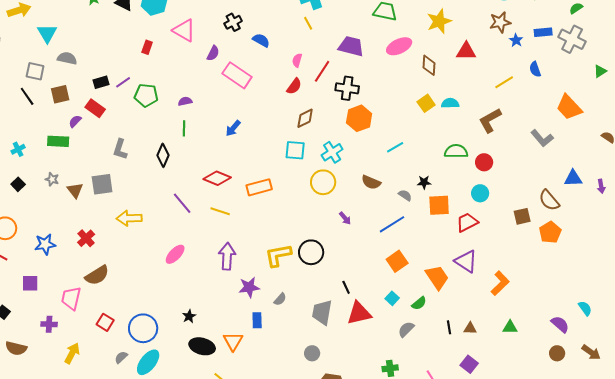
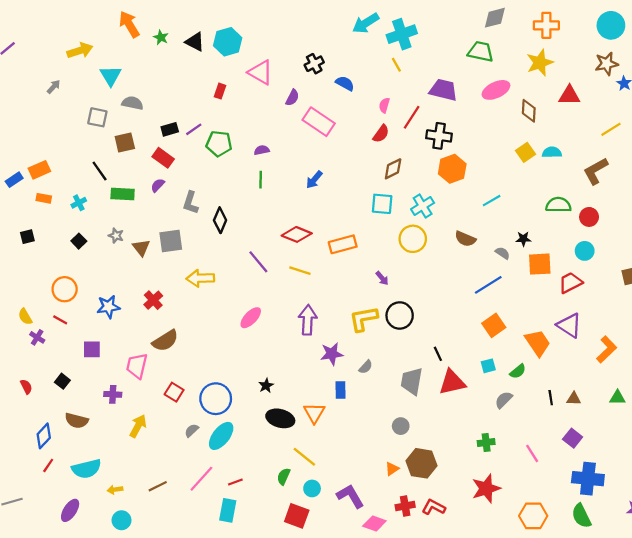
black line: (27, 96) -> (100, 171), moved
purple semicircle: (75, 121) -> (158, 185), moved
black diamond: (163, 155) -> (220, 220), moved
purple arrow: (345, 218) -> (382, 278), moved
cyan square: (392, 298) -> (488, 366), turned 32

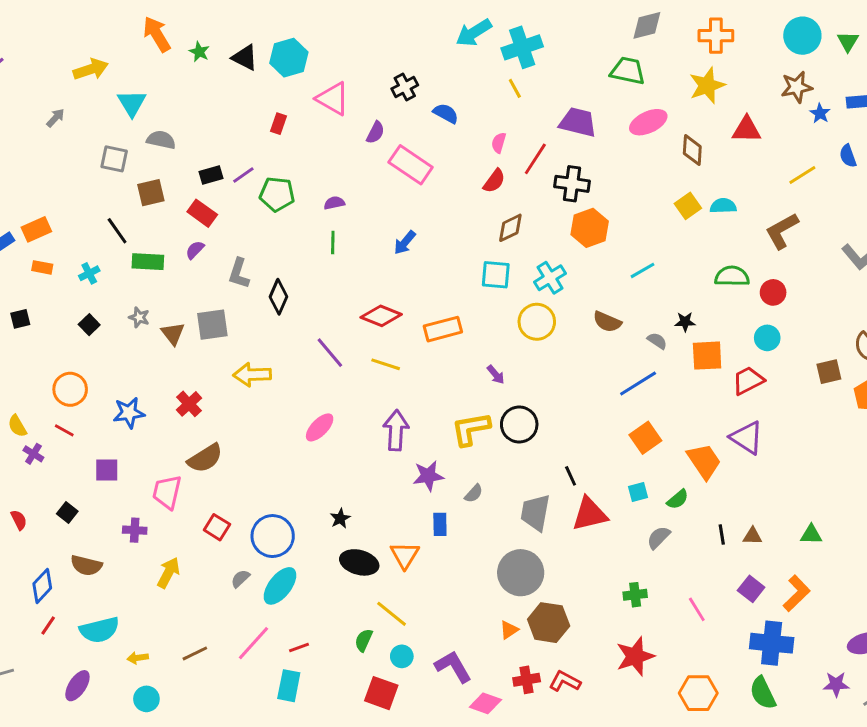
orange L-shape: (607, 349) -> (797, 593), moved
gray circle: (401, 426) -> (521, 573), size x2.0

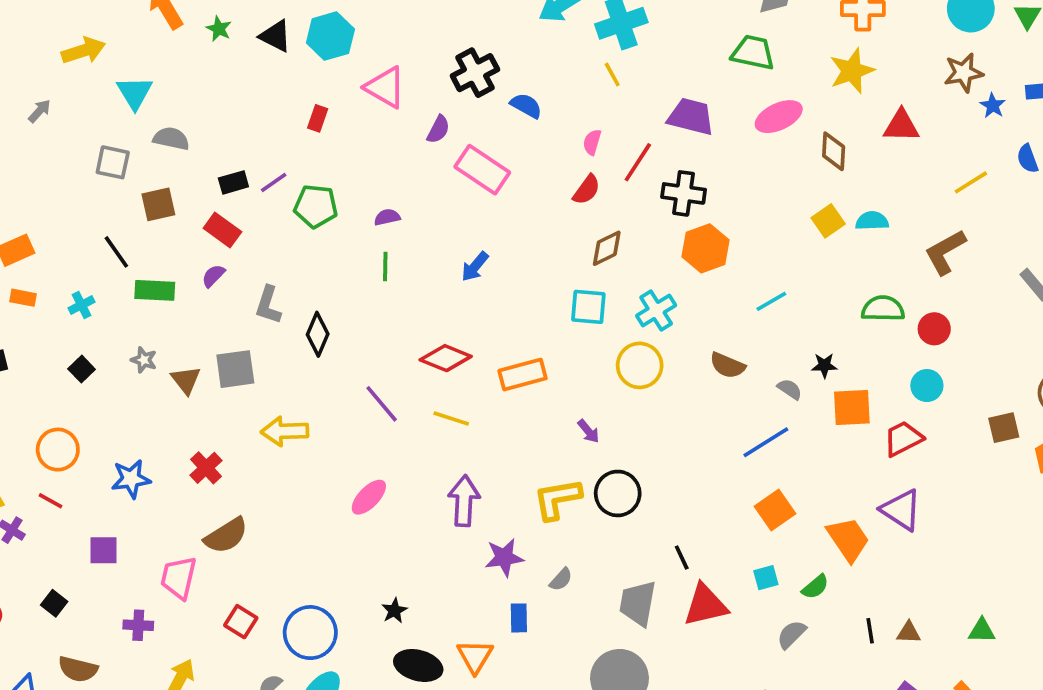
black cross: (405, 87) -> (475, 73), size x1.4

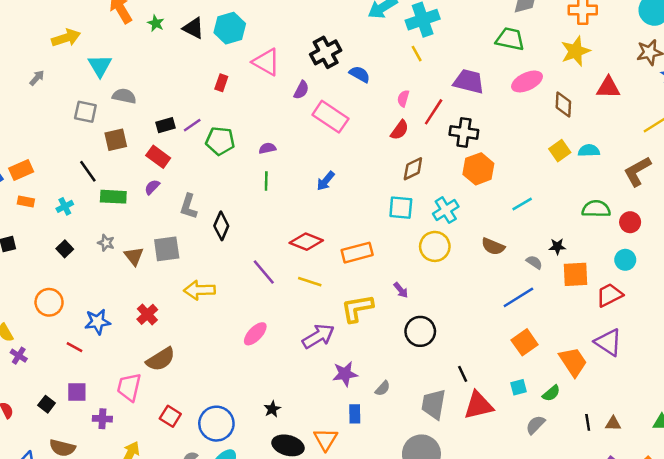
yellow L-shape: (557, 499) -> (357, 308), moved
red line: (50, 501) -> (74, 347), moved
purple arrow: (464, 501) -> (318, 336), turned 56
purple square: (104, 550) -> (77, 392), moved

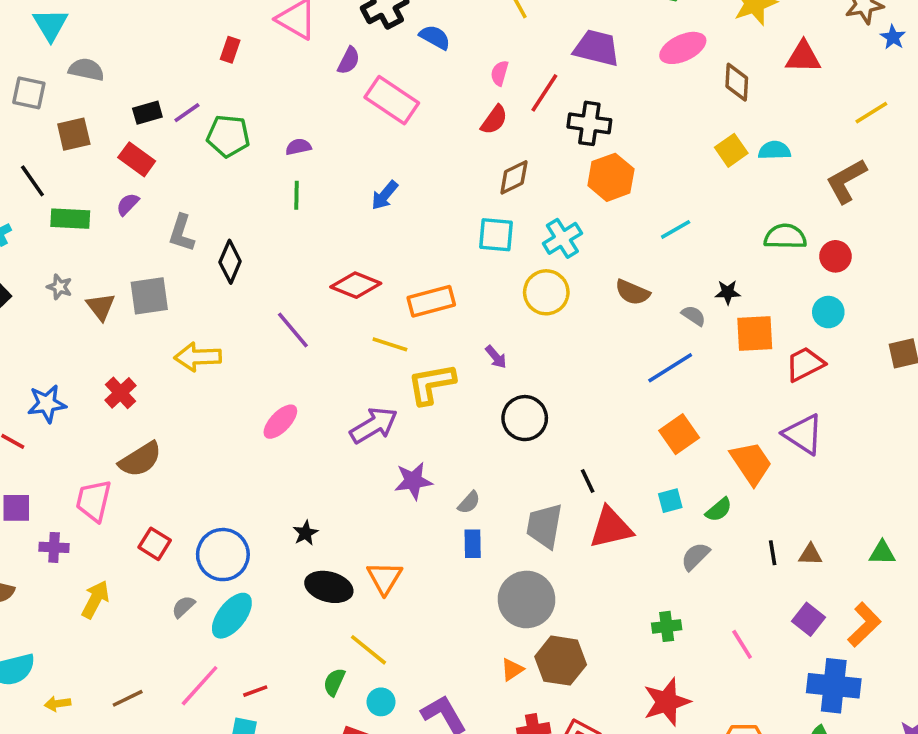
yellow line: (310, 282) -> (390, 344), moved
blue rectangle: (355, 414) -> (473, 544), moved

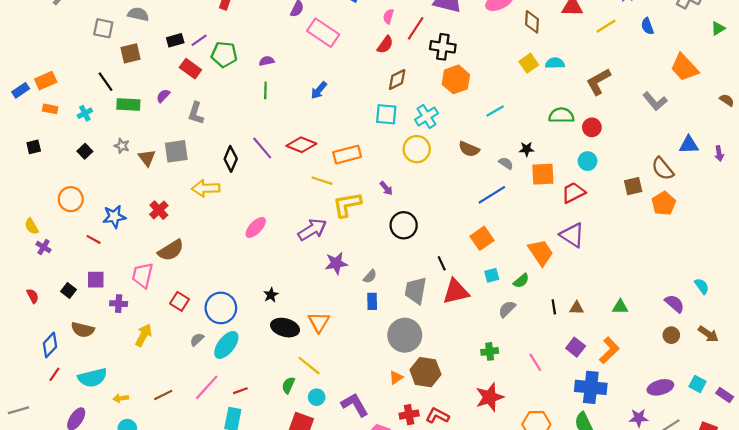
yellow line: (871, 113) -> (606, 26), moved
red rectangle: (137, 159) -> (190, 69), moved
black diamond: (230, 262) -> (231, 159), moved
purple line: (293, 330) -> (262, 148), moved
orange square: (679, 434) -> (482, 238), moved

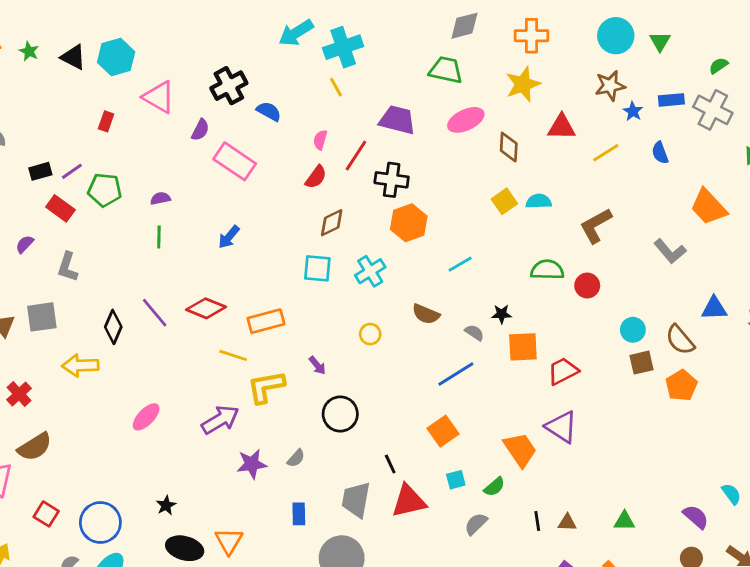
yellow circle: (417, 149) -> (370, 334), moved, size x0.6
cyan circle: (588, 161) -> (633, 330), moved
gray semicircle: (370, 276) -> (296, 458), moved

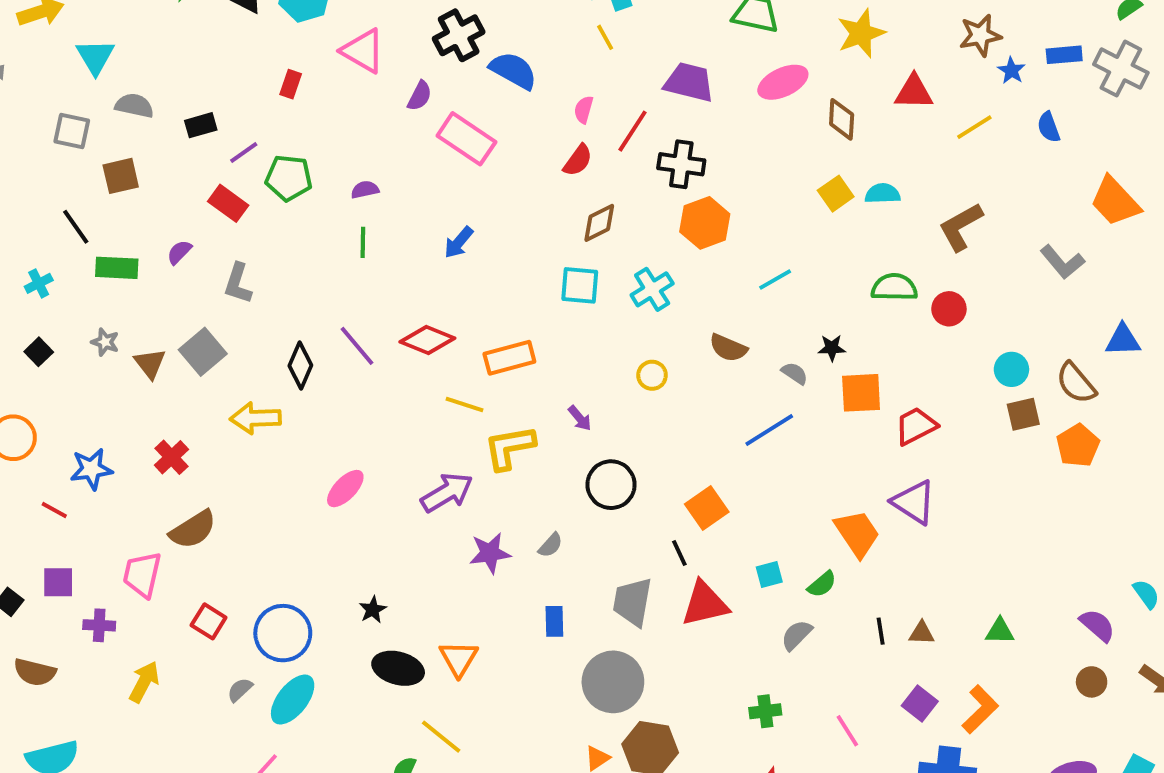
blue semicircle: (269, 111) -> (513, 70), size x1.4
black rectangle: (40, 171) -> (201, 125), moved
gray square: (42, 317) -> (203, 352), turned -32
orange square: (443, 431) -> (707, 508), moved

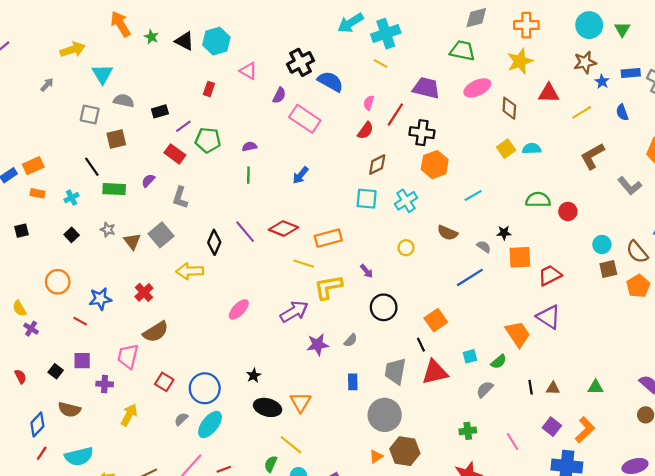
yellow line: (605, 37) -> (380, 63), turned -32
pink triangle: (363, 51) -> (248, 71), size x0.7
brown L-shape: (961, 227) -> (592, 156), moved

